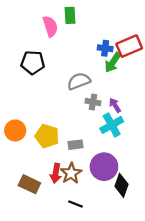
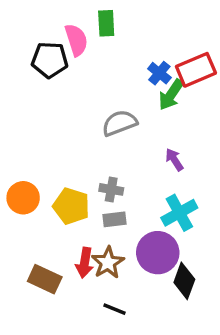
blue cross: (105, 48) -> (159, 73), turned 32
black pentagon: (33, 62) -> (50, 60), moved
gray cross: (93, 102) -> (111, 189), moved
cyan cross: (112, 125) -> (179, 213), moved

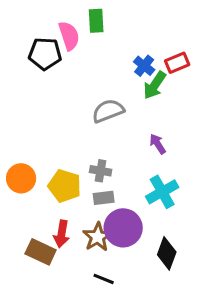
red rectangle: (196, 70) -> (177, 63), size x0.7
purple circle: (158, 253) -> (123, 228), moved
red arrow: (85, 263) -> (62, 234), moved

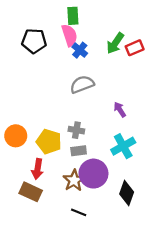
pink semicircle: (69, 36) -> (69, 35), moved
blue cross: (144, 66) -> (80, 50), moved
green arrow: (155, 85) -> (115, 43), moved
red arrow: (62, 234) -> (37, 169), moved

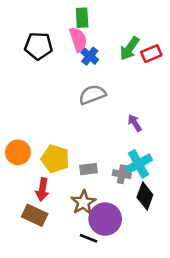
gray cross: (76, 130) -> (122, 174), moved
purple circle: (93, 174) -> (105, 219), moved
black diamond: (127, 193) -> (145, 196), moved

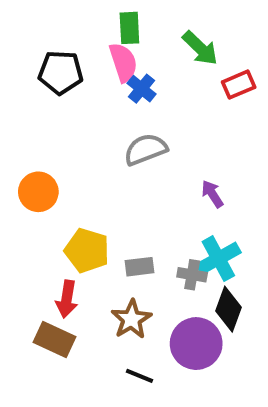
green arrow: (130, 48) -> (200, 48), moved, turned -80
orange circle: (18, 152) -> (38, 192), moved
purple circle: (105, 219) -> (196, 344), moved

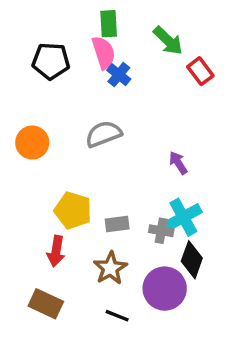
red rectangle: (239, 85) -> (200, 71), turned 76
gray semicircle: (146, 149) -> (104, 134), moved
orange circle: (38, 192) -> (32, 143), moved
brown rectangle: (55, 339) -> (46, 304), moved

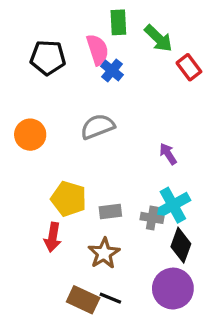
green rectangle: (109, 24) -> (118, 22), moved
purple circle: (165, 289) -> (173, 289), moved
brown rectangle: (46, 304) -> (83, 300), moved

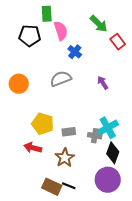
green rectangle: (118, 22) -> (47, 14), moved
blue cross: (112, 70) -> (75, 52), moved
purple arrow: (168, 154) -> (103, 83), moved
red arrow: (53, 237) -> (33, 148), turned 96

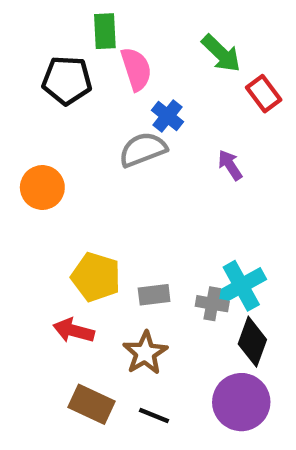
gray semicircle: (61, 79) -> (143, 149), moved
purple arrow: (103, 83) -> (230, 165), moved
brown rectangle: (52, 187) -> (91, 404), moved

